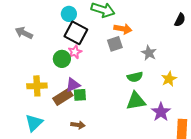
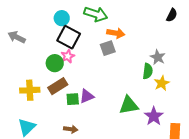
black semicircle: (180, 20) -> (172, 15), moved
gray star: (149, 53) -> (158, 57), moved
green semicircle: (135, 77) -> (148, 71), moved, turned -70
purple triangle: (73, 85) -> (87, 96), moved
brown rectangle: (63, 97) -> (58, 86), moved

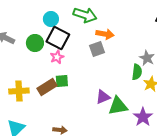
green circle: (55, 63) -> (35, 43), moved
purple triangle: (87, 96) -> (103, 97), moved
green square: (73, 99) -> (62, 81), moved

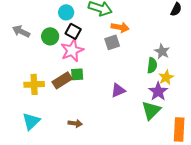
black square: (58, 38) -> (73, 31), size x0.7
pink star: (57, 57) -> (72, 50), size x1.6
green triangle: (118, 106) -> (151, 110), moved, turned -35
purple star: (143, 117) -> (158, 91), moved

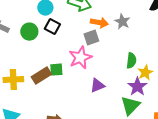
pink star: (72, 50) -> (80, 58), moved
gray star: (162, 51) -> (122, 22), moved

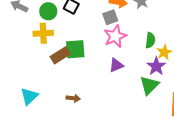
pink star: (80, 58) -> (115, 36), moved
green square: (56, 70) -> (75, 49), size x1.5
yellow cross: (13, 80) -> (43, 33), moved

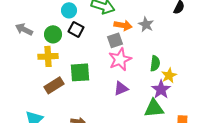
brown rectangle: (60, 55) -> (54, 85), moved
green triangle: (149, 85) -> (154, 108), turned 40

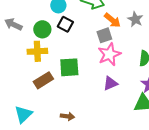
orange arrow: (123, 25) -> (112, 20), turned 30

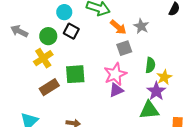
gray square: (104, 35) -> (124, 48), moved
yellow cross: (37, 51) -> (43, 58), turned -30
pink star: (109, 54) -> (115, 74), moved

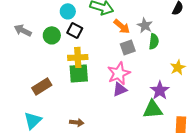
yellow cross: (43, 58) -> (78, 57), moved, turned 30
green semicircle: (150, 65) -> (154, 41), moved
yellow star: (164, 77) -> (178, 67), moved
brown rectangle: (49, 87) -> (42, 86), moved

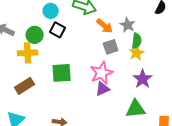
yellow cross: (78, 57) -> (28, 53), moved
yellow star: (178, 67) -> (137, 53), moved
purple star: (160, 90) -> (143, 79), moved

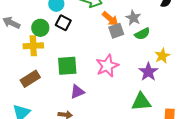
green semicircle: (137, 41) -> (142, 34), turned 56
gray square: (111, 47) -> (116, 31), moved
yellow star: (137, 53) -> (162, 56), moved
purple triangle: (103, 89) -> (77, 92), moved

